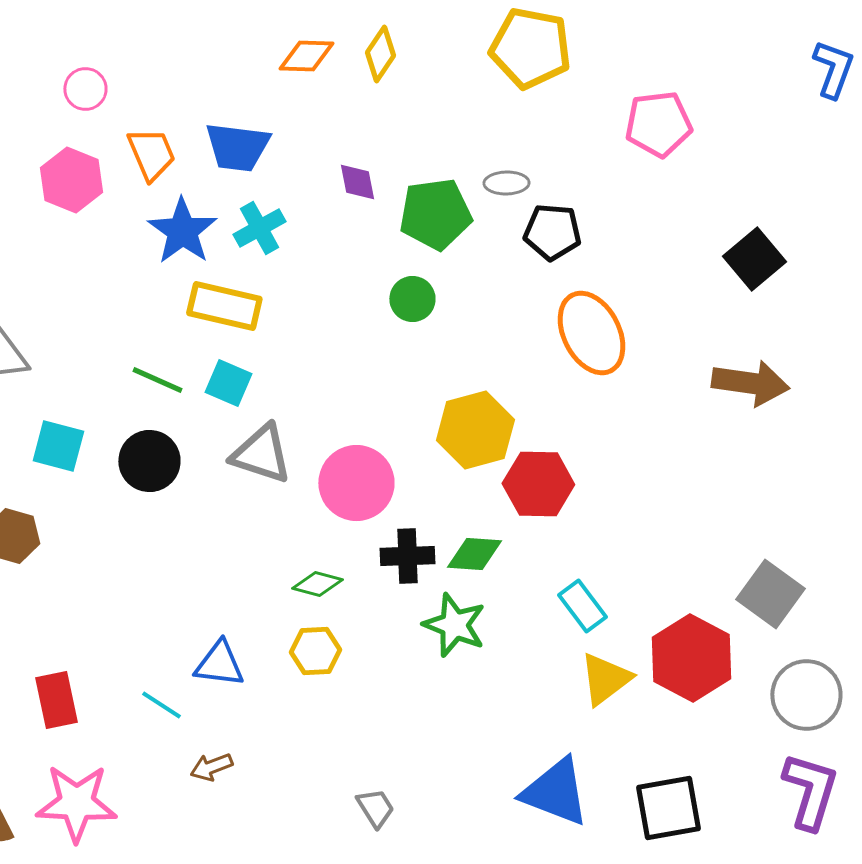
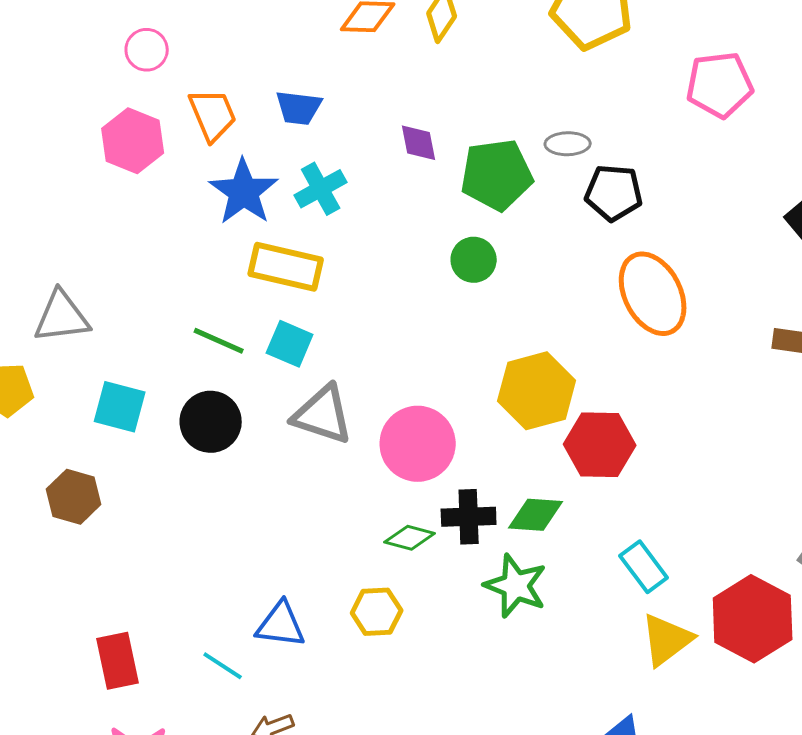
blue trapezoid: (237, 147) -> (299, 108), size x0.7
green diamond: (317, 584) -> (410, 538), moved

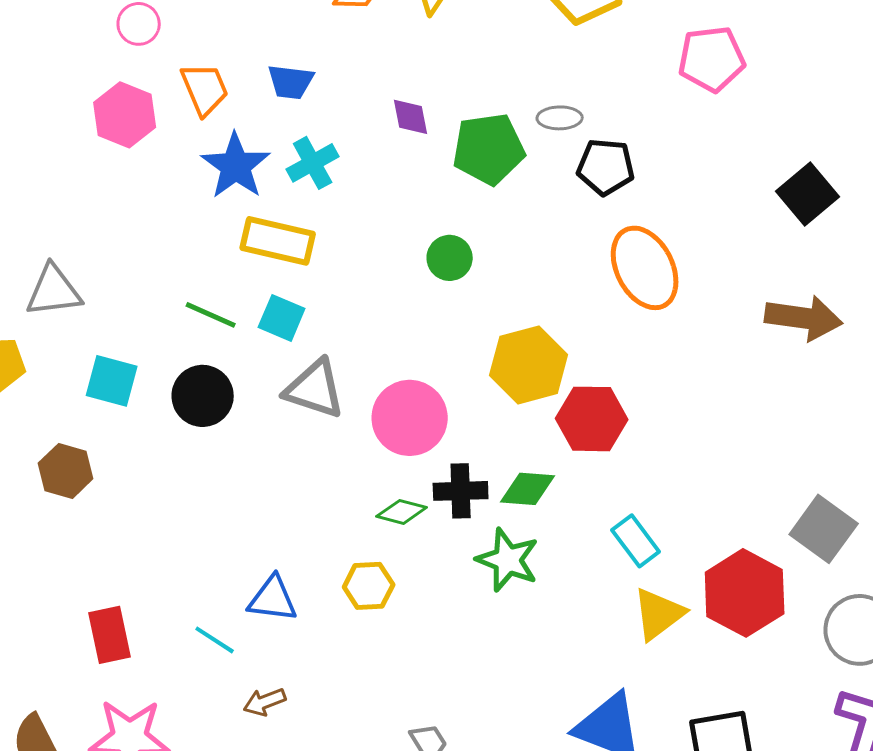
green circle: (474, 260) -> (450, 258), moved

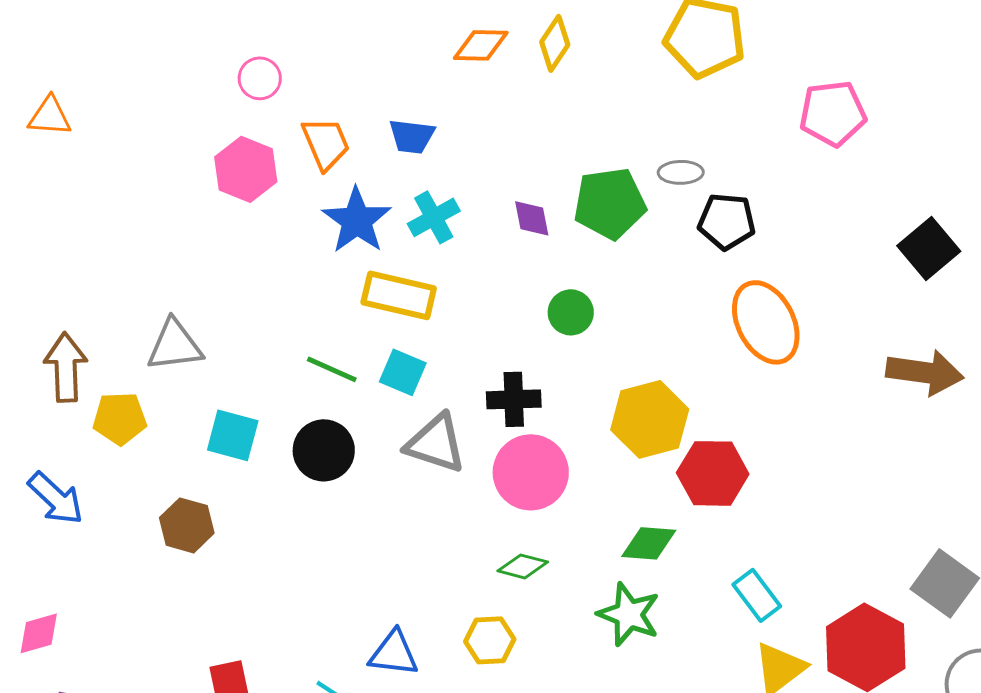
purple diamond: (411, 117) -> (532, 218), moved
black cross: (461, 491) -> (514, 399), moved

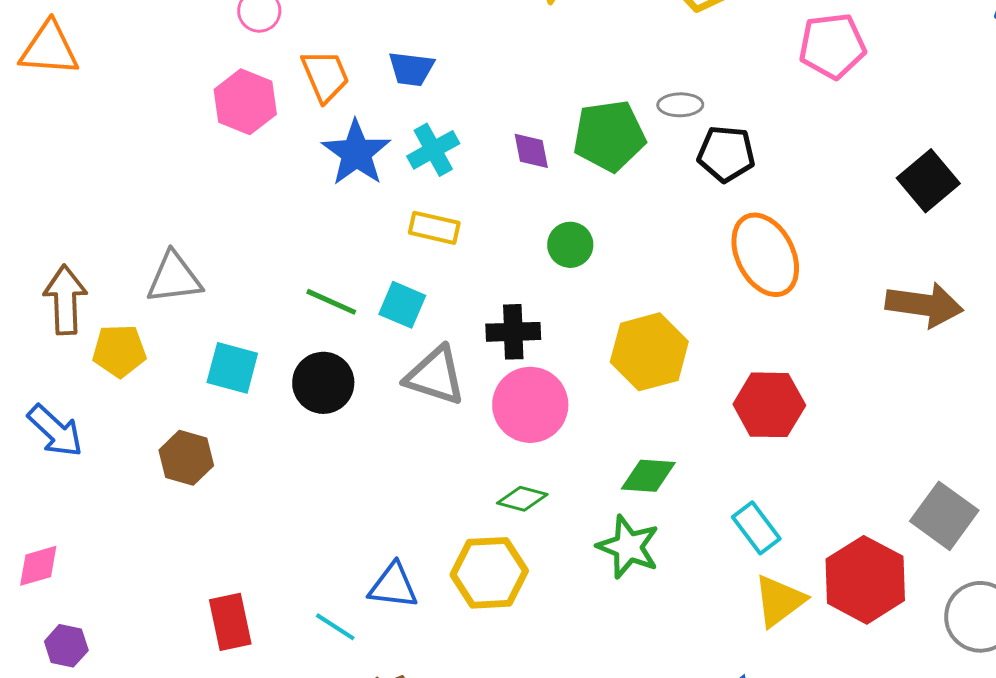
orange triangle: (50, 116) -> (49, 49), size x1.4
yellow rectangle: (399, 295) -> (434, 228), moved, size x0.7
red hexagon: (713, 473) -> (769, 405), moved
yellow hexagon: (490, 640) -> (489, 573), size x1.5

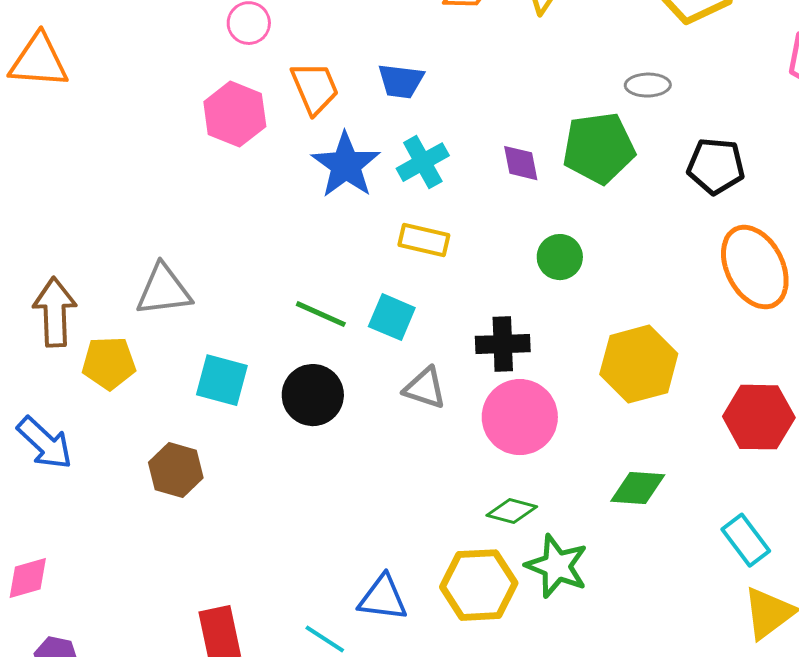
gray ellipse: (680, 105) -> (648, 85), moved
gray triangle: (435, 376) -> (425, 388), size x0.7
green star: (628, 547) -> (557, 566), moved

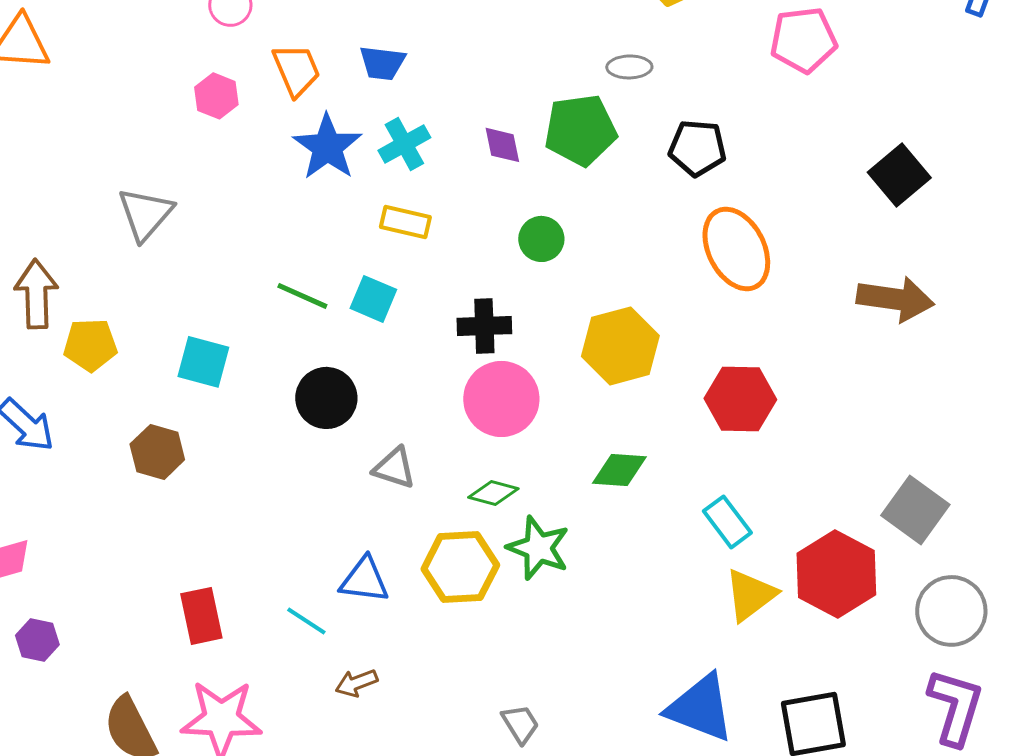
pink hexagon: (235, 114) -> (216, 96), size x0.7
gray triangle: (164, 290) -> (145, 214), moved, turned -42
gray triangle: (425, 388) -> (394, 468), moved
black circle: (313, 395) -> (326, 398), moved

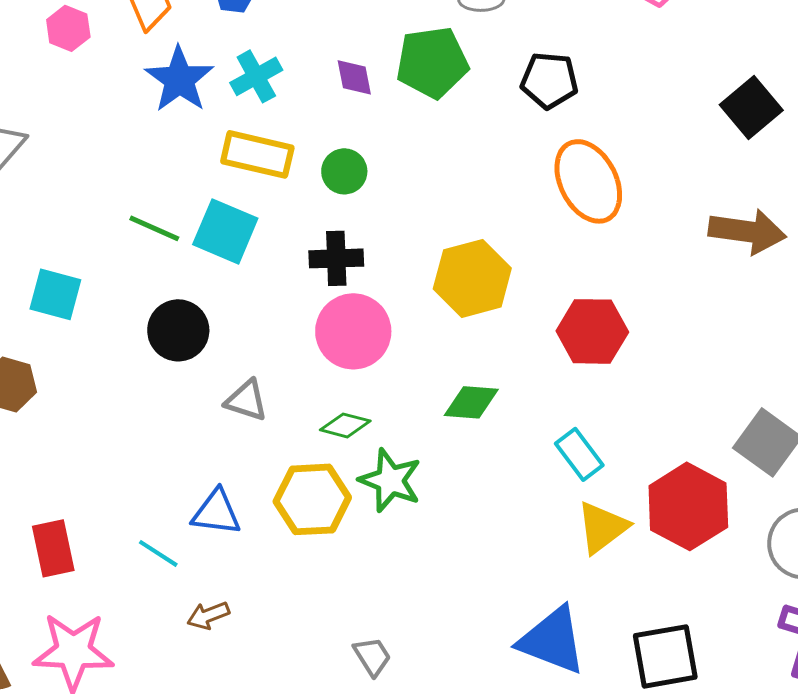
yellow rectangle: (405, 222) -> (257, 154), size x1.4
green circle: (541, 239) -> (344, 171), moved
cyan square: (373, 299) -> (225, 231), size x1.4

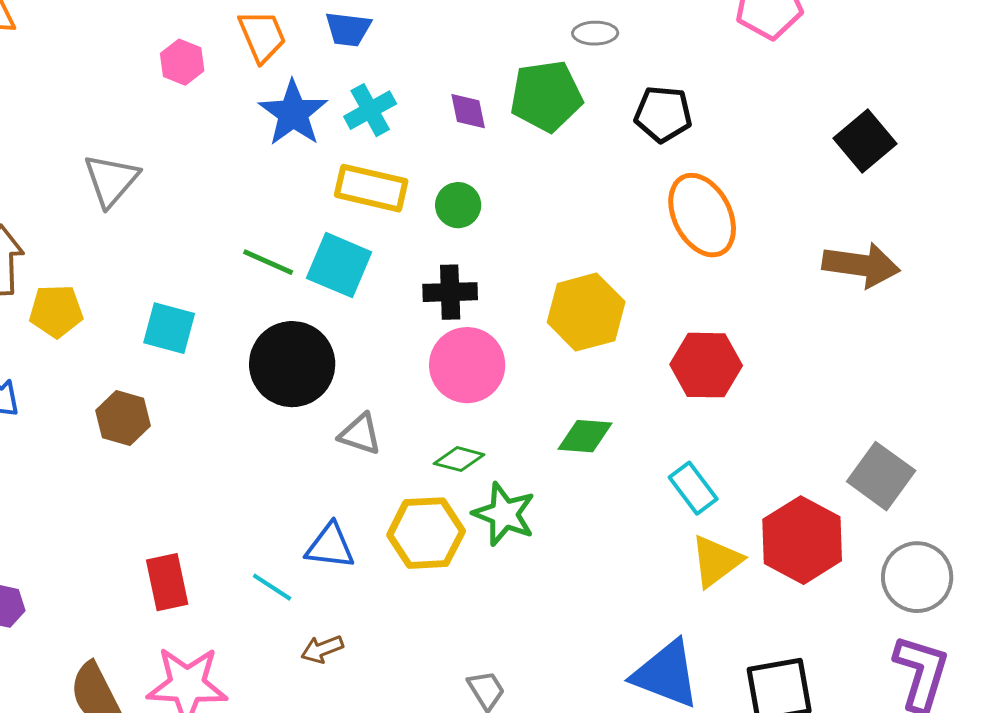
black circle: (178, 330) -> (292, 364), size x1.4

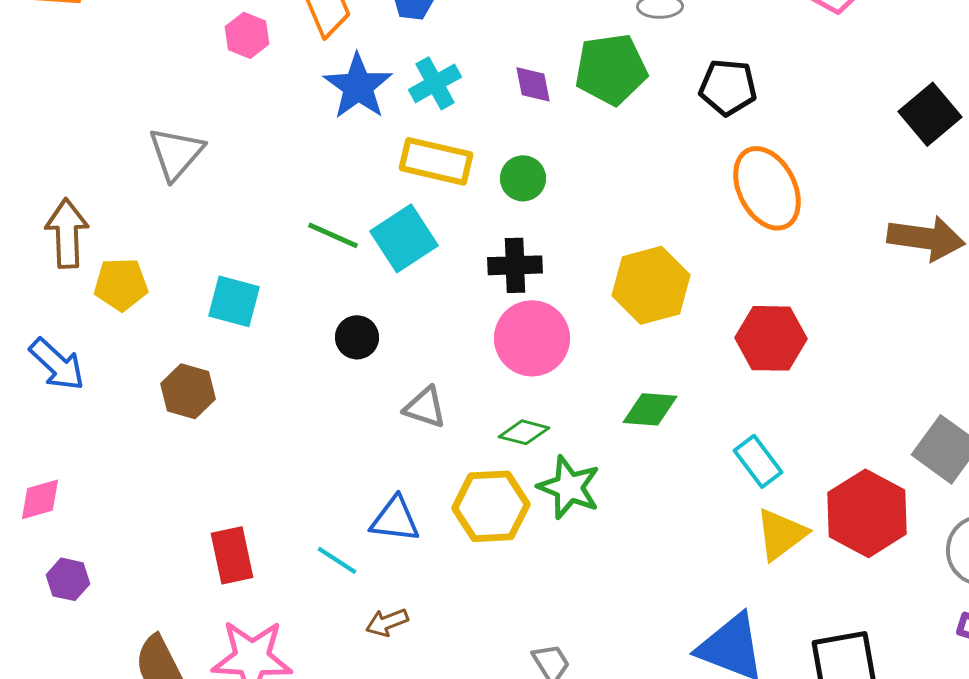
cyan square: (339, 265) -> (404, 238), turned 34
black circle: (292, 364) -> (357, 337), size x0.5

